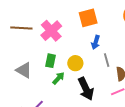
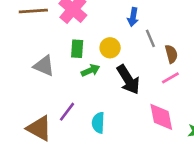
green arrow: (58, 78) -> (90, 70), turned 32

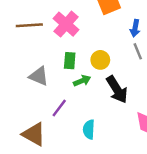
blue arrow: (133, 17) -> (135, 28), moved
purple line: (67, 112) -> (59, 108), moved

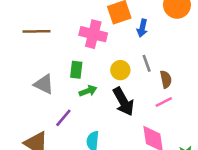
pink cross: (66, 24) -> (93, 34), moved, turned -30
blue arrow: (135, 28) -> (142, 28), moved
yellow circle: (100, 60) -> (120, 70), moved

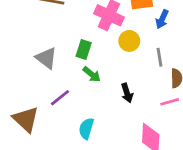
yellow circle: (120, 70) -> (129, 41), moved
green arrow: (88, 91) -> (92, 74), turned 48
black arrow: (123, 102) -> (127, 93), size x0.6

